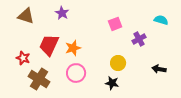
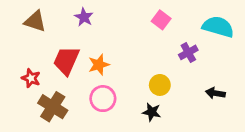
cyan semicircle: (161, 20) -> (218, 27), size x1.6
pink square: (115, 24) -> (161, 20), moved, turned -32

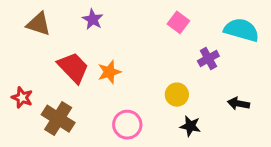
red trapezoid: (66, 61) -> (73, 67), turned 112
red star: (31, 78) -> (22, 98), moved
pink circle: (103, 99) -> (127, 125), moved
black star: (152, 112) -> (190, 126), moved

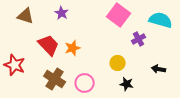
pink square: (178, 22) -> (119, 15), size x1.6
red star: (22, 98) -> (15, 65), size x1.5
brown cross: (58, 119) -> (55, 79), moved

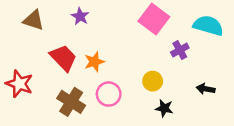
pink circle: (85, 83) -> (109, 94), moved

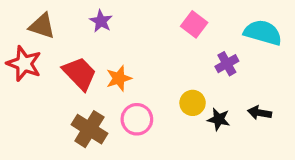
pink square: (154, 19) -> (194, 24), size x0.7
red star: (19, 84) -> (24, 64), moved
black star: (164, 108) -> (219, 119), moved

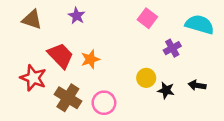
red star: (24, 64) -> (33, 78), moved
pink circle: (137, 119) -> (104, 103), moved

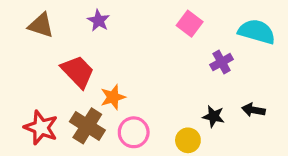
orange star: (90, 59) -> (113, 97), moved
red star: (33, 78) -> (41, 128), moved
yellow circle: (146, 78) -> (188, 140), moved

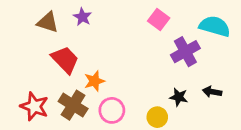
brown triangle: (41, 25) -> (48, 22), moved
purple cross: (222, 62) -> (185, 52), size x1.5

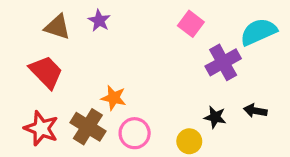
cyan semicircle: (215, 26) -> (258, 32), turned -40
red trapezoid: (65, 60) -> (46, 72), moved
orange star: (94, 81) -> (114, 98), turned 30

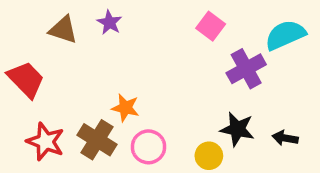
red trapezoid: (46, 72) -> (26, 79), moved
black arrow: (255, 111) -> (285, 138), moved
black star: (215, 117) -> (237, 129), size x1.4

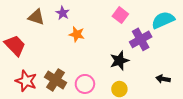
orange star: (125, 108) -> (77, 34), moved
black star: (237, 129) -> (119, 61), moved, turned -30

